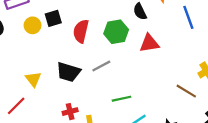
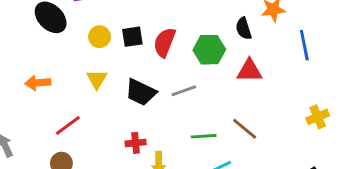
black square: (53, 18) -> (132, 37), moved
yellow circle: (32, 25) -> (100, 37), moved
yellow triangle: (33, 79) -> (97, 79), moved
brown line: (186, 91) -> (245, 129), moved

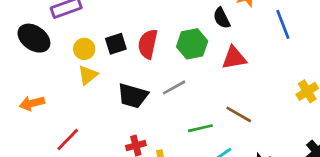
yellow triangle: (97, 79) -> (88, 75), moved, turned 30

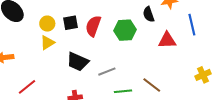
red triangle: (234, 58) -> (167, 40), moved
gray line: (174, 87) -> (107, 72), moved

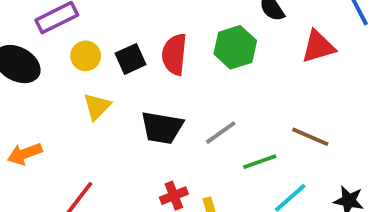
yellow circle: (47, 24) -> (86, 56), moved

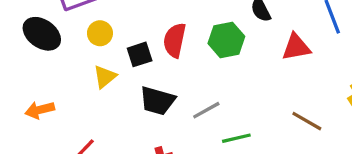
black square: (131, 59) -> (140, 54), moved
brown line: (310, 137) -> (307, 121), moved

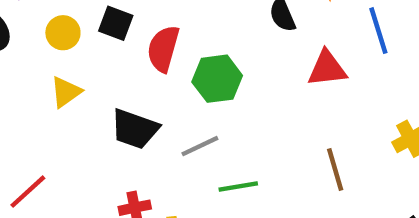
green hexagon: (226, 40) -> (217, 79), moved
black square: (140, 54) -> (116, 23), moved, turned 35
brown line: (307, 121) -> (335, 170), turned 40

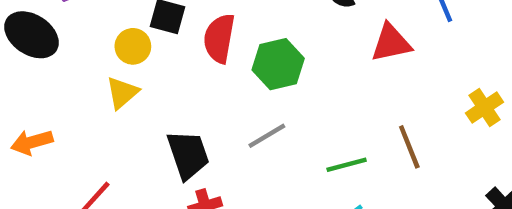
yellow circle: (63, 33) -> (133, 46), moved
black trapezoid: (135, 129) -> (188, 155), moved, turned -123
green line: (238, 187) -> (347, 165), moved

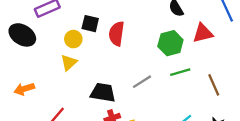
green hexagon: (278, 64) -> (170, 43), moved
black trapezoid: (188, 155) -> (103, 93), turned -60
green line: (347, 165) -> (180, 72), moved

